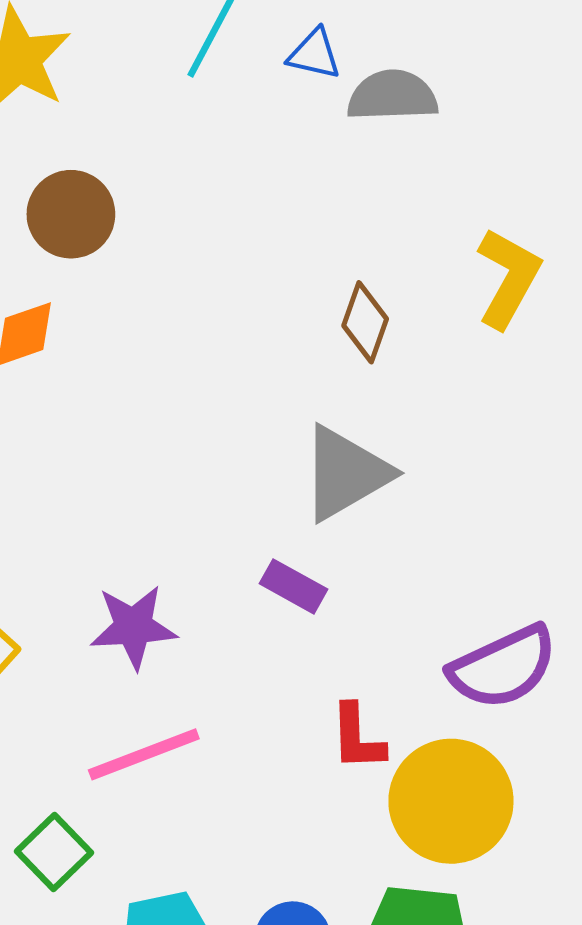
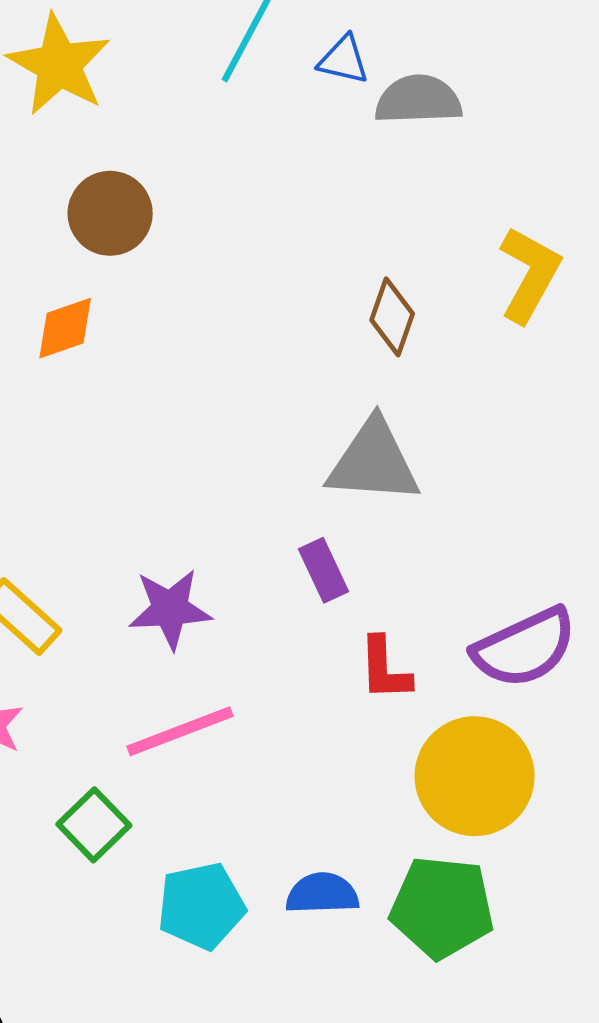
gray triangle: (346, 473) -> (373, 462), turned 34
purple rectangle: (293, 586) -> (324, 570), turned 36
red L-shape: (357, 737) -> (385, 669), moved

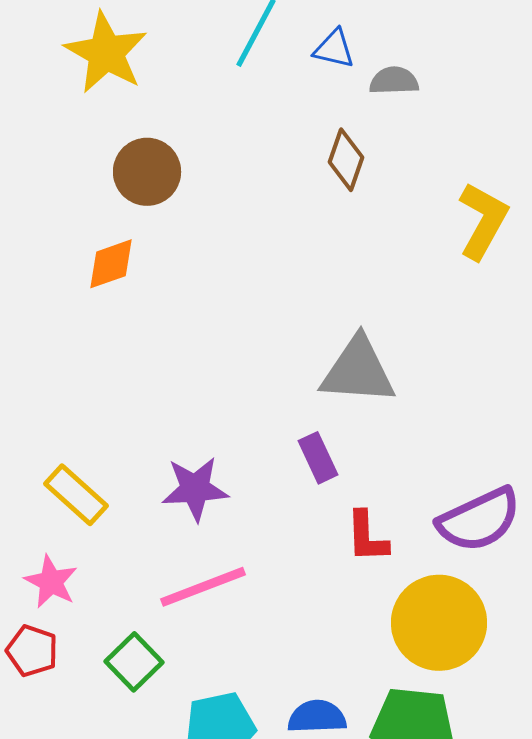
gray semicircle: (418, 100) -> (394, 81), size x0.7
brown diamond: (392, 317) -> (346, 160), moved

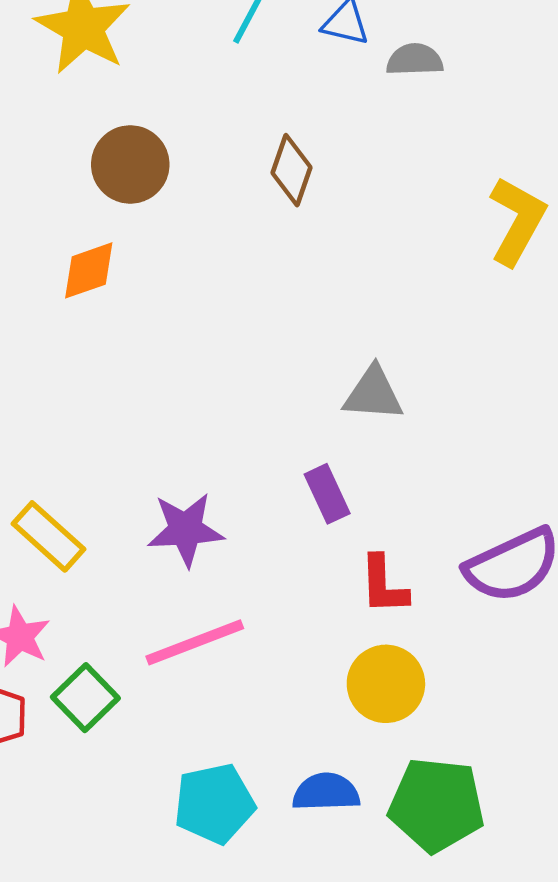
brown diamond: (346, 160) -> (291, 170), moved
gray triangle: (358, 371) -> (373, 394), size x0.7
yellow circle: (439, 623) -> (386, 684), moved, size x0.7
green square: (134, 662) -> (85, 698), moved

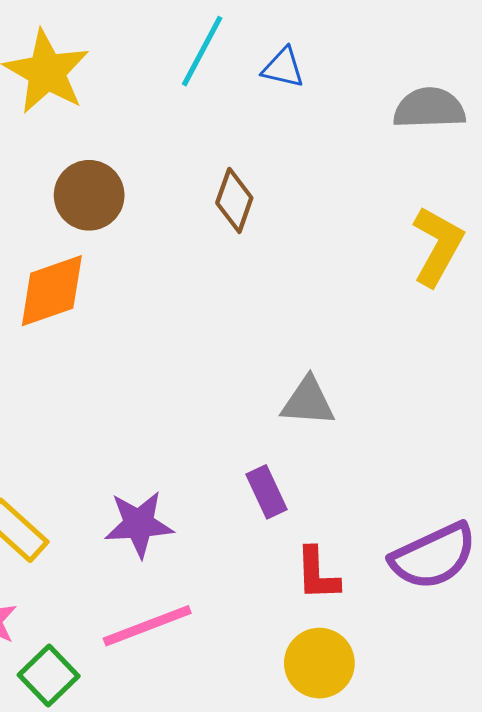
gray semicircle: (415, 60) -> (429, 108), moved, size x1.4
orange diamond: (89, 270) -> (52, 291), size x1.4

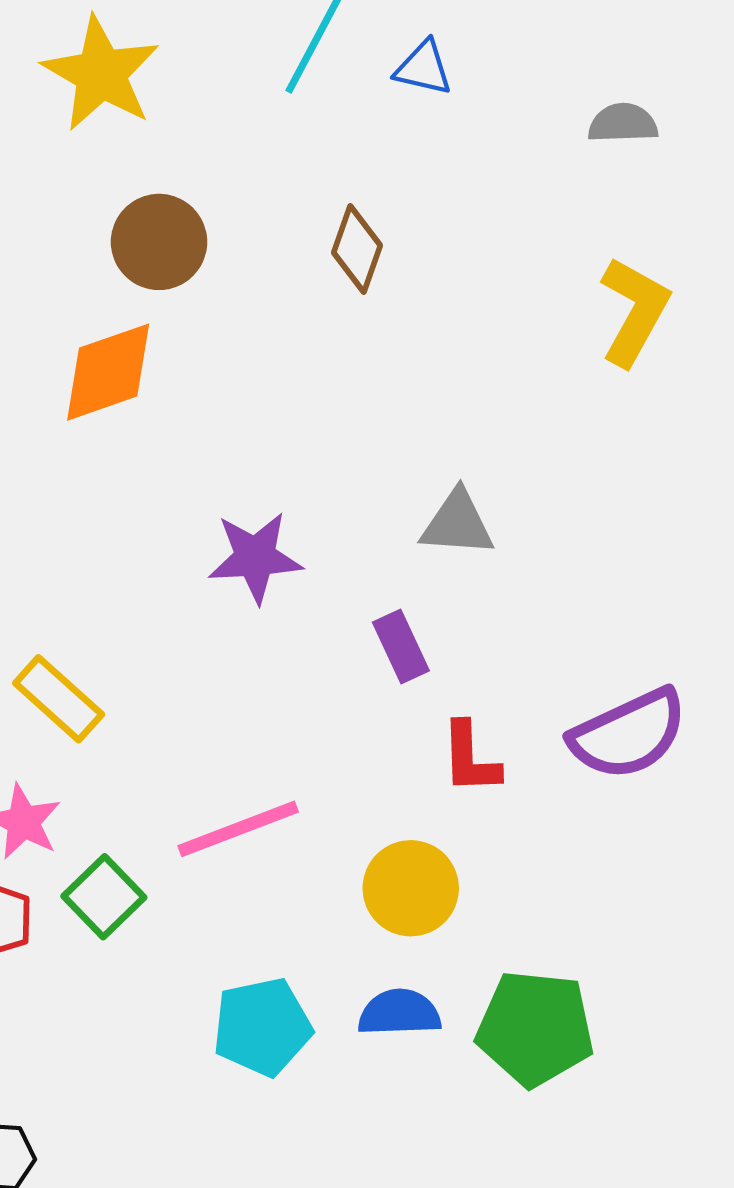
gray semicircle: (429, 108) -> (623, 123), size x0.7
purple star: (139, 524) -> (255, 557), moved
yellow circle: (319, 663) -> (411, 888), moved

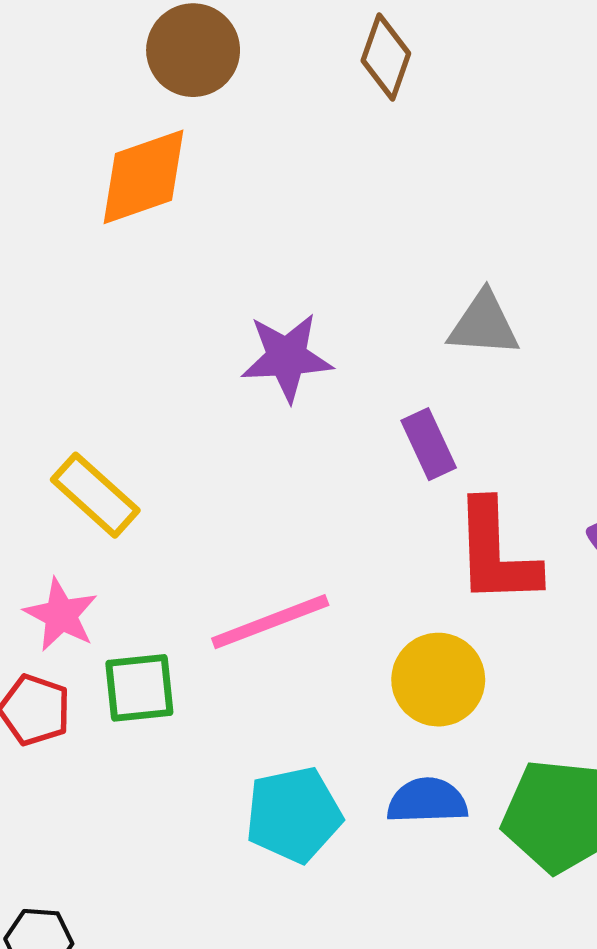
red L-shape: (470, 758) -> (496, 553), size x1.5
green square: (104, 897) -> (139, 688), turned 38

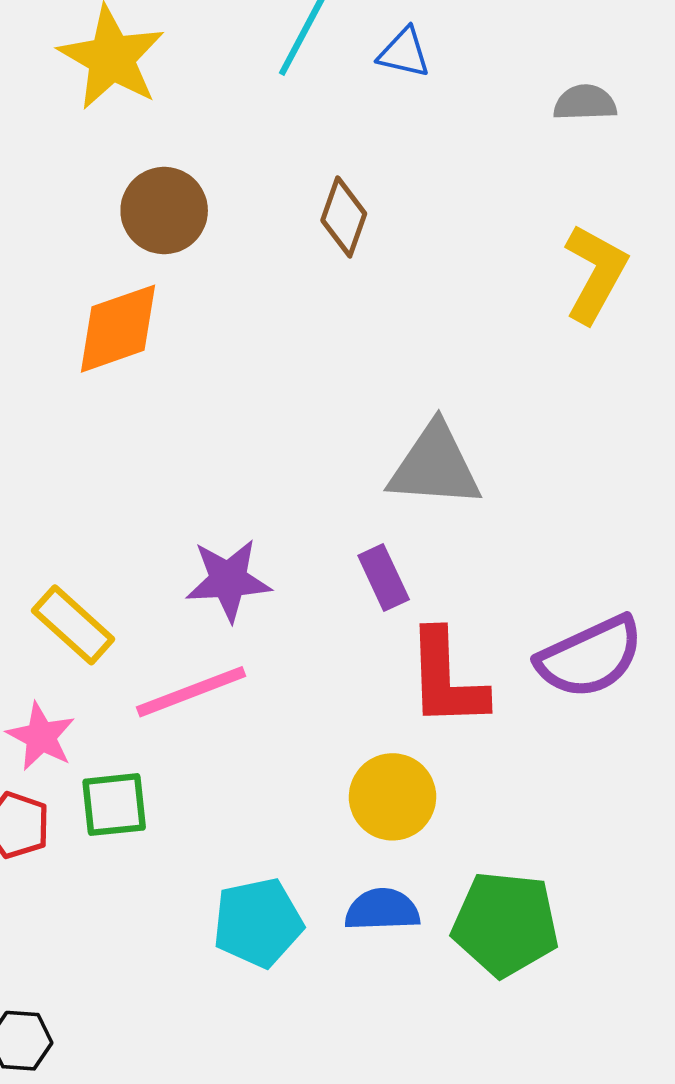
gray triangle: (484, 324) -> (435, 466), size x1.4
purple star: (287, 357) -> (228, 580), moved
pink line: (270, 622) -> (191, 692), moved

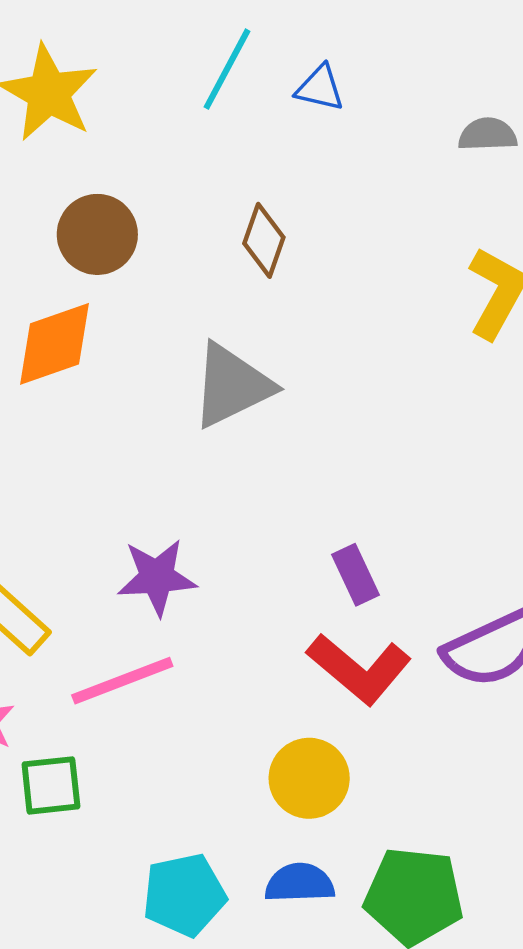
gray triangle: (435, 466) -> (232, 386), moved, turned -30
purple rectangle: (384, 577) -> (356, 575), moved
red L-shape: (446, 679) -> (359, 669), turned -48

